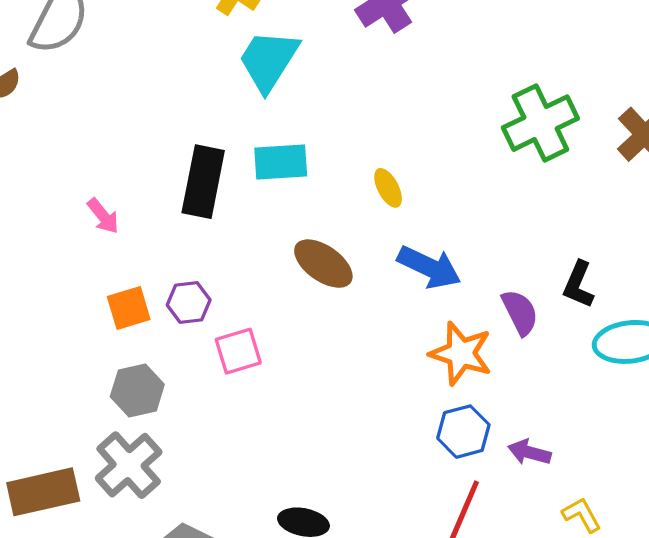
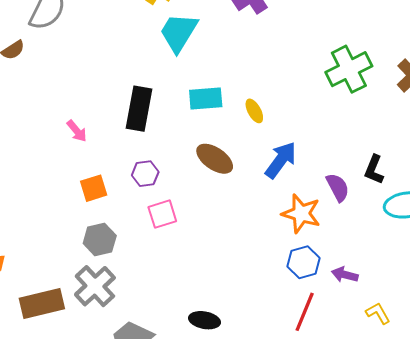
cyan rectangle: (281, 162) -> (206, 98), moved
blue arrow: (429, 267) -> (281, 160), turned -78
purple hexagon: (189, 303) -> (145, 174), moved

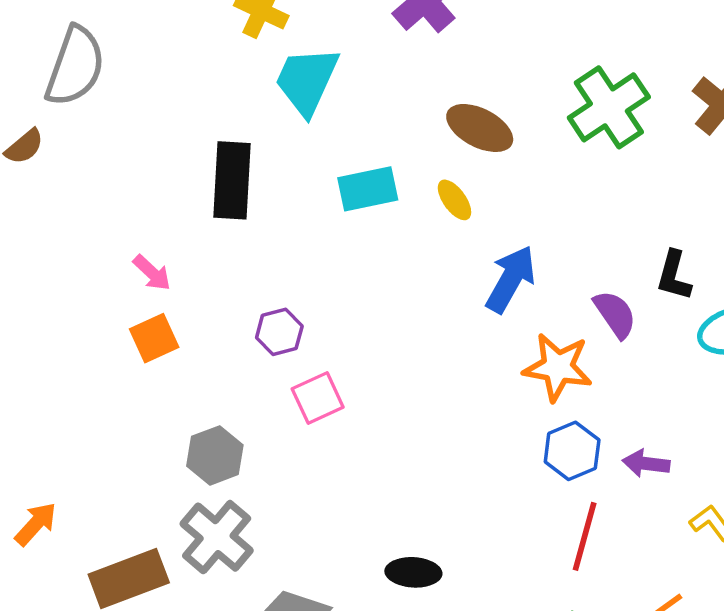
black rectangle: (139, 109) -> (232, 180), moved
brown ellipse: (215, 159) -> (480, 128), moved
orange square: (94, 188) -> (154, 338), moved

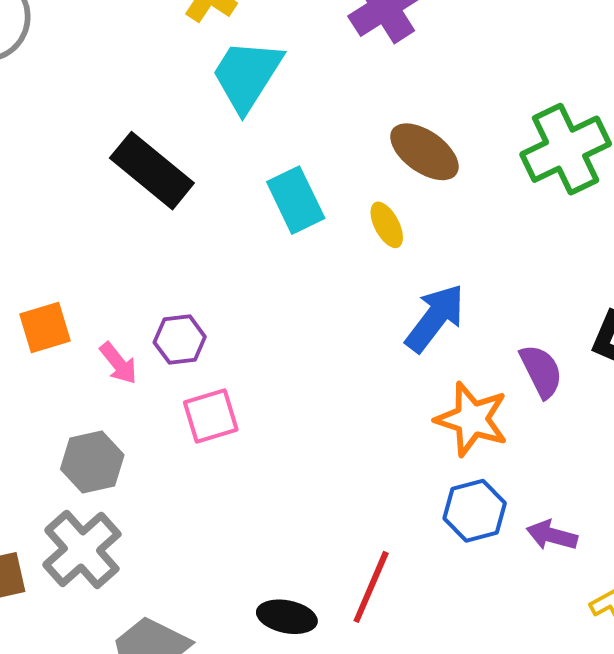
black rectangle: (232, 180) -> (152, 171), turned -62
cyan rectangle: (368, 189) -> (296, 200), turned 68
pink arrow: (152, 273) -> (118, 363), moved
red line: (585, 536) -> (371, 587), moved

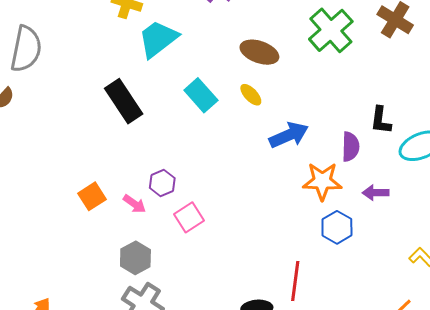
cyan trapezoid: (247, 75) -> (158, 39), turned 36
black rectangle: (152, 171) -> (124, 101), turned 33
blue arrow: (435, 318) -> (289, 135), turned 45
purple semicircle: (541, 371) -> (351, 147), turned 44
purple arrow: (552, 535) -> (376, 193), moved

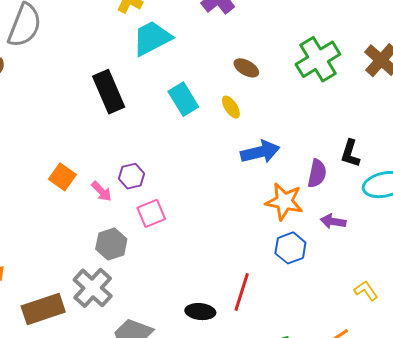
brown ellipse: (259, 52) -> (246, 68), size x0.7
orange square: (92, 196) -> (62, 177), turned -32
gray hexagon: (135, 258) -> (111, 244), moved

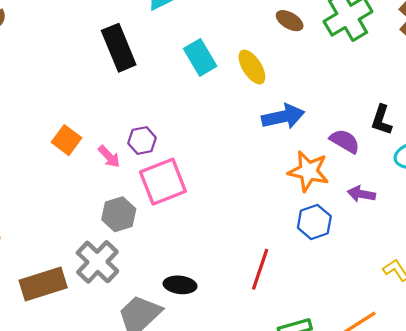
brown ellipse: (246, 68) -> (290, 21), moved
yellow ellipse: (231, 107) -> (252, 67), size x1.4
purple semicircle: (317, 173) -> (345, 141), turned -72
pink square: (151, 213) -> (163, 182), size x1.5
black ellipse: (200, 312) -> (180, 285), moved

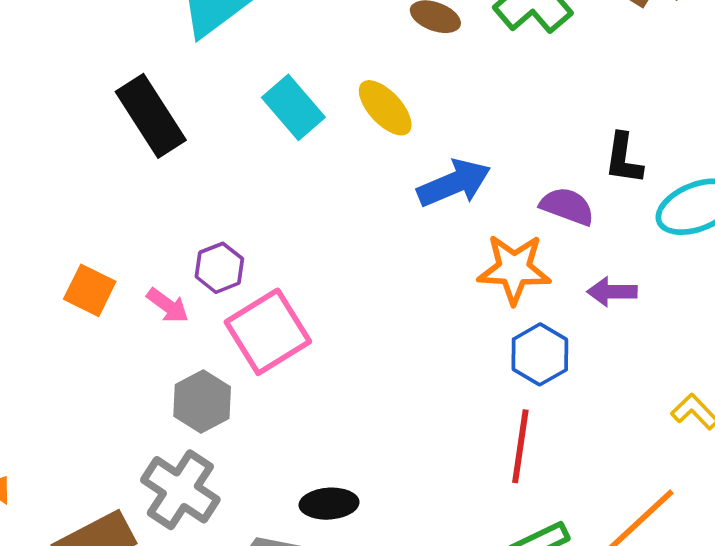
red line: (260, 269) -> (520, 446), moved

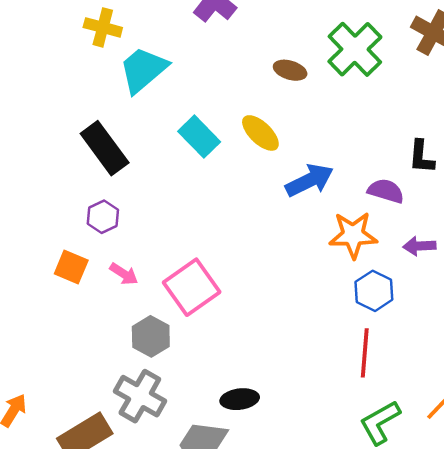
purple hexagon: (219, 268) -> (103, 217), moved

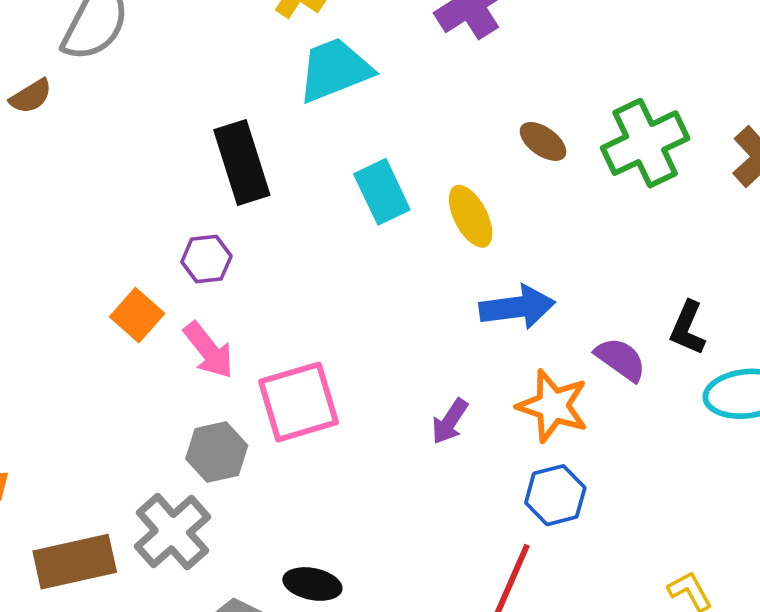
purple arrow: (419, 246) -> (450, 421), moved, turned -72
pink arrow: (124, 274) -> (209, 350), size x1.4

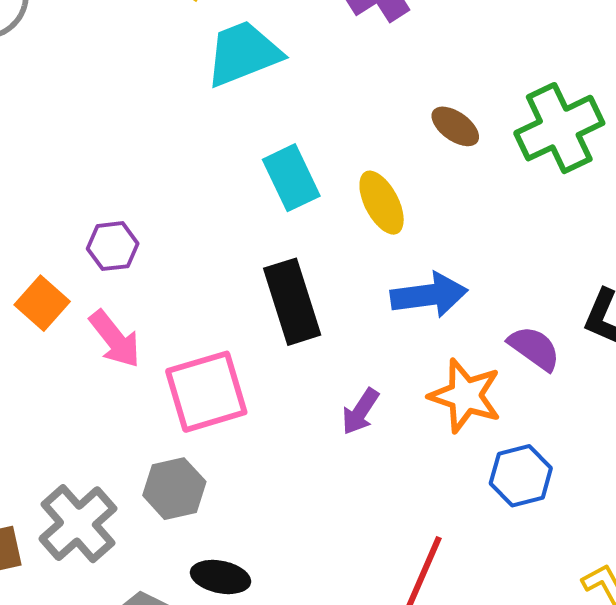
black rectangle: (242, 163) -> (292, 302), moved
gray hexagon: (217, 452) -> (174, 489), moved
blue hexagon: (555, 495) -> (521, 476), moved

